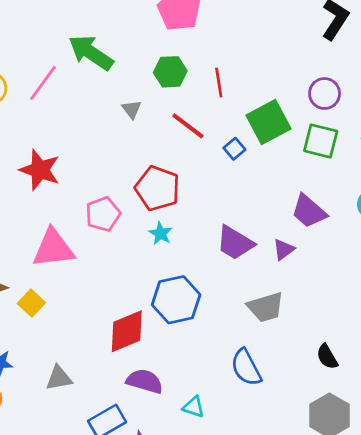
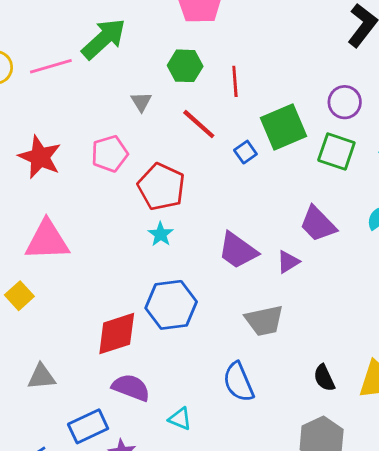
green arrow: (91, 53) -> (104, 39), turned 99
pink line: (43, 83) -> (51, 66), turned 33
pink pentagon: (103, 214) -> (110, 154), moved

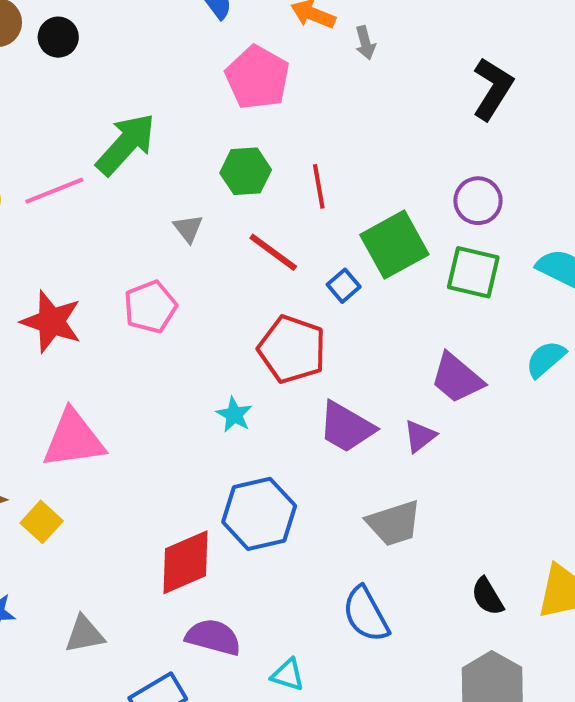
red pentagon: (161, 187) -> (292, 349), moved

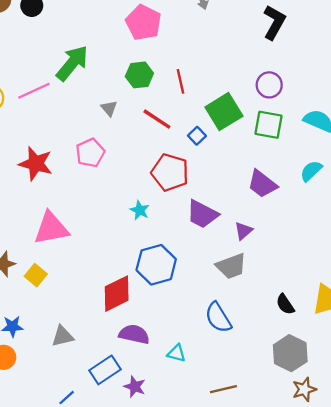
purple triangle: (420, 436) -> (243, 231), moved

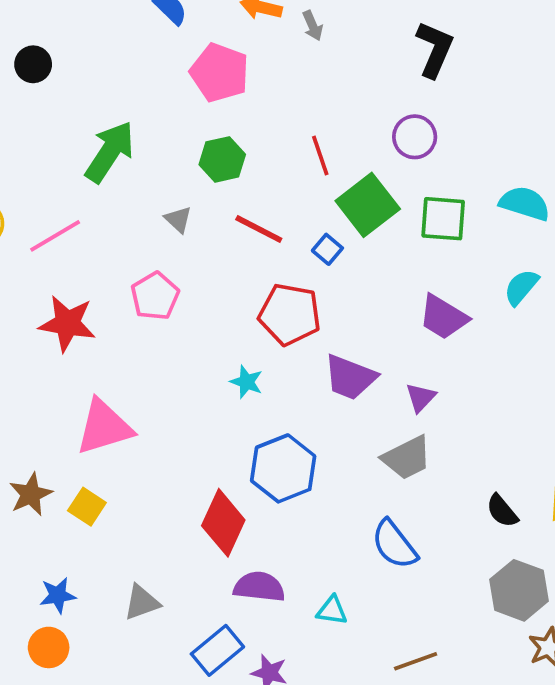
red line: (180, 81) -> (320, 155), moved
purple circle: (269, 85) -> (415, 137), moved
pink line: (34, 91) -> (55, 236), moved
red diamond: (117, 294) -> (223, 523), turned -33

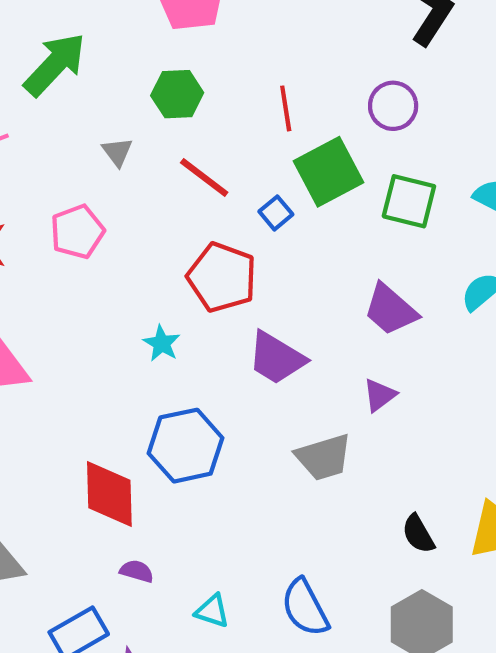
purple triangle: (421, 397) -> (380, 395), moved
red diamond: (223, 523) -> (109, 494), turned -36
blue semicircle: (394, 544) -> (305, 608), moved
purple semicircle: (259, 587) -> (137, 571), size x0.6

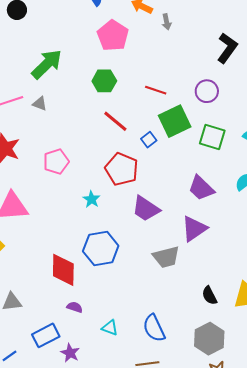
red line: (286, 108) -> (156, 90), turned -65
gray triangle: (117, 152) -> (40, 104), moved, turned -35
pink pentagon: (77, 232) -> (56, 162), moved
purple triangle: (380, 395) -> (194, 229), size x1.6

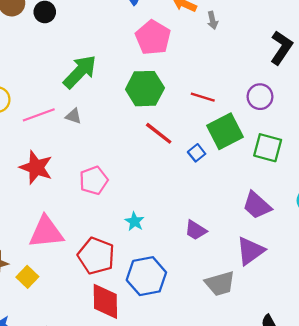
green hexagon: (104, 81) -> (145, 89), size x1.4
red pentagon: (122, 169) -> (96, 256), moved
purple trapezoid: (146, 209) -> (196, 230), size x0.7

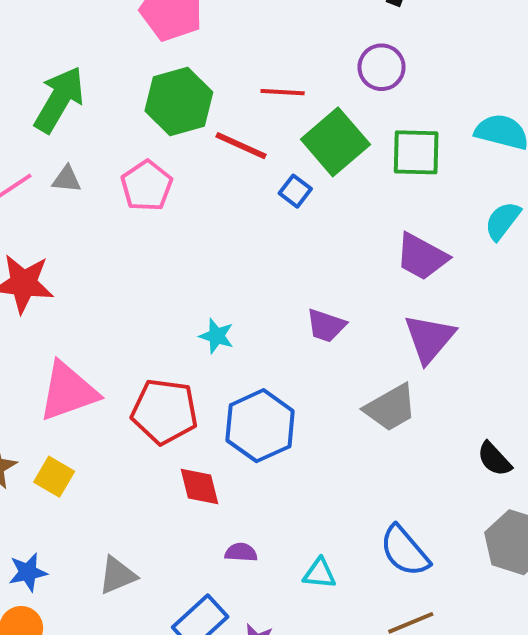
red line: (159, 133) -> (241, 146), moved
pink pentagon: (94, 180) -> (147, 186), moved
red diamond: (105, 301) -> (200, 487), size x0.7

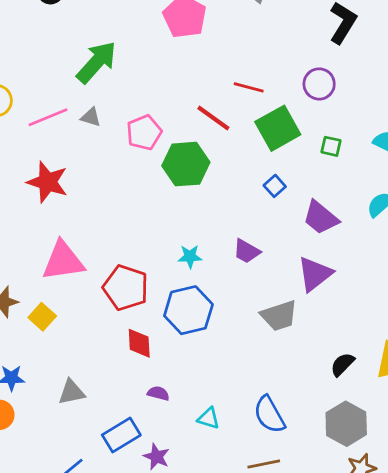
green hexagon: (179, 102) -> (186, 164), moved
green square: (416, 152) -> (331, 146), size x0.6
blue square: (295, 191) -> (275, 186), moved
cyan star: (217, 336) -> (190, 256), moved, turned -30
black semicircle: (494, 459) -> (342, 364), turned 76

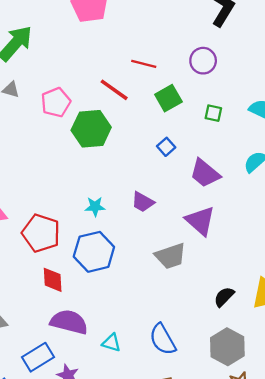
green square: (278, 128) -> (168, 98), size x0.7
purple triangle: (315, 274) -> (200, 221), turned -40
purple semicircle: (158, 393) -> (69, 322), size x2.0

